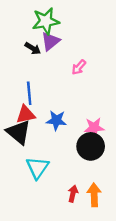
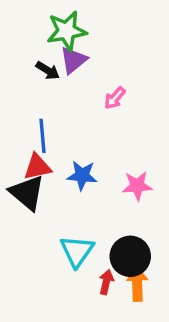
black circle: (91, 146) -> (130, 256), moved
cyan triangle: (37, 168) -> (77, 251), moved

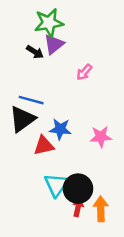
blue line: (43, 136) -> (31, 100), turned -70
red triangle: (37, 167) -> (44, 146), moved
black triangle: (27, 193) -> (22, 119), moved, turned 44
black circle: (130, 256) -> (78, 189), moved

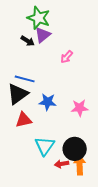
green star: (49, 23) -> (39, 18), turned 30
red triangle: (44, 146) -> (24, 120), moved
black circle: (78, 189) -> (75, 149), moved
red arrow: (78, 208) -> (62, 164), turned -112

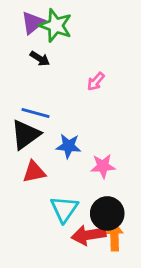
purple triangle: (43, 35) -> (33, 23), moved
pink star: (80, 108) -> (103, 166), moved
red arrow: (62, 164) -> (89, 235), size x1.6

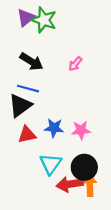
black arrow: (40, 59) -> (31, 62), moved, size x1.5
blue star: (68, 146) -> (54, 128), moved

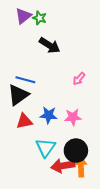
green star: (44, 20) -> (39, 18), size x0.6
black arrow: (31, 62) -> (50, 45), moved
pink arrow: (75, 64) -> (79, 79), moved

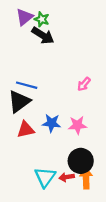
black arrow: (50, 45) -> (43, 35), moved
cyan triangle: (46, 148) -> (45, 177), moved
red arrow: (63, 166) -> (67, 177), size x0.6

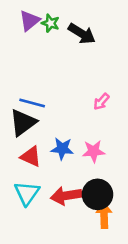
black arrow: (43, 35) -> (82, 34), moved
red triangle: (26, 130) -> (31, 156), turned 36
cyan triangle: (45, 177) -> (27, 193), moved
red arrow: (67, 177) -> (66, 196), moved, size x1.6

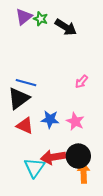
pink star: (94, 151) -> (75, 121), turned 30
cyan triangle: (27, 193) -> (34, 168), moved

